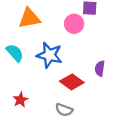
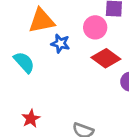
blue star: (49, 55) -> (60, 44), moved, size x0.6
red diamond: (72, 82) -> (106, 58), moved

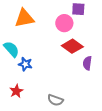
blue star: (60, 44) -> (25, 64), moved

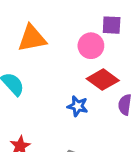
blue star: (25, 64) -> (78, 106), moved

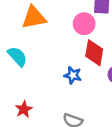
red diamond: (103, 80) -> (94, 53), turned 64

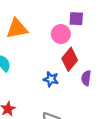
red diamond: (94, 53) -> (70, 59), turned 30

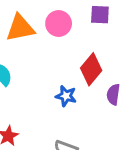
pink circle: (61, 34) -> (59, 24), moved

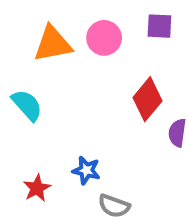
blue star: (66, 96) -> (86, 170), moved

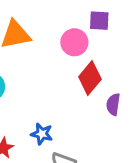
pink circle: (104, 38) -> (74, 42), moved

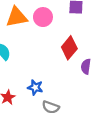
pink circle: (74, 42) -> (43, 17), moved

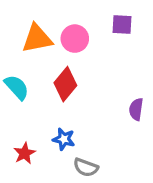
red diamond: (69, 48) -> (65, 84), moved

